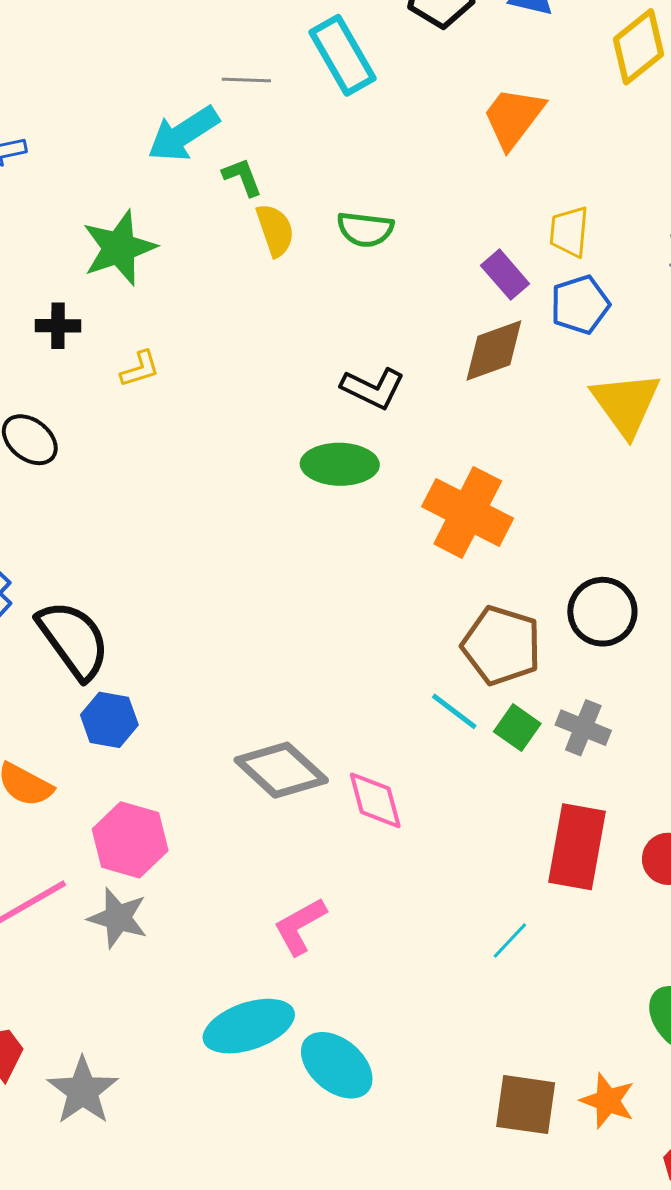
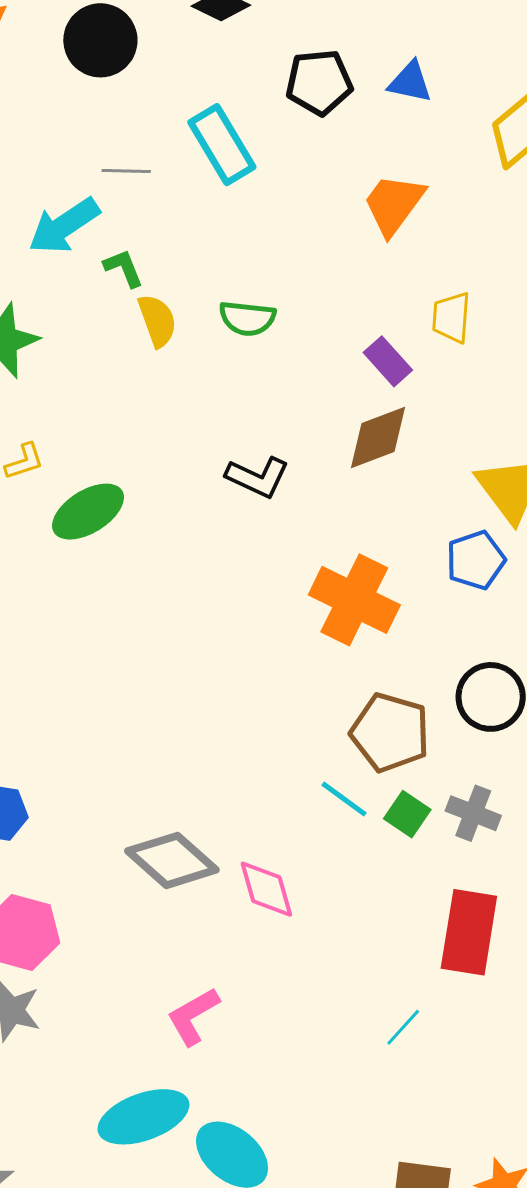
blue pentagon: (580, 305) -> (476, 560), moved
green ellipse: (340, 464) -> (88, 512), moved, turned -32

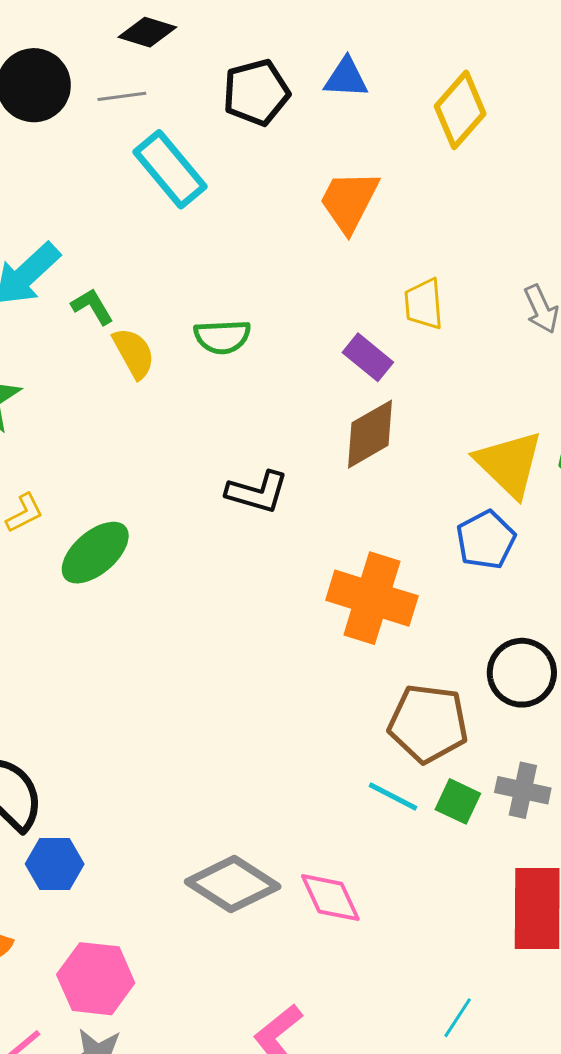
gray line: (126, 171) -> (122, 96), moved
cyan line: (403, 1027) -> (458, 1018), moved

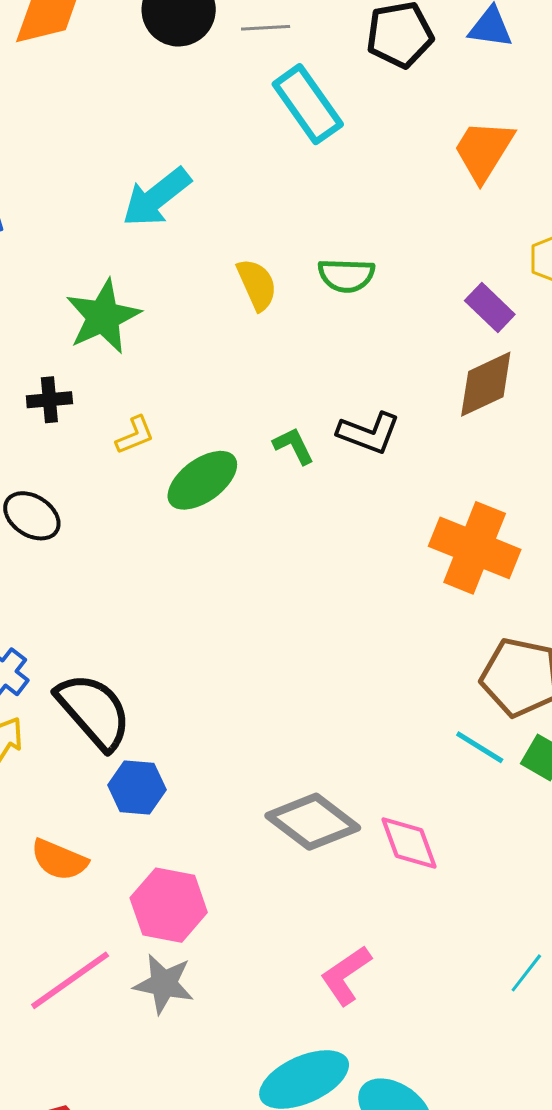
green L-shape: (92, 306) -> (294, 446), moved

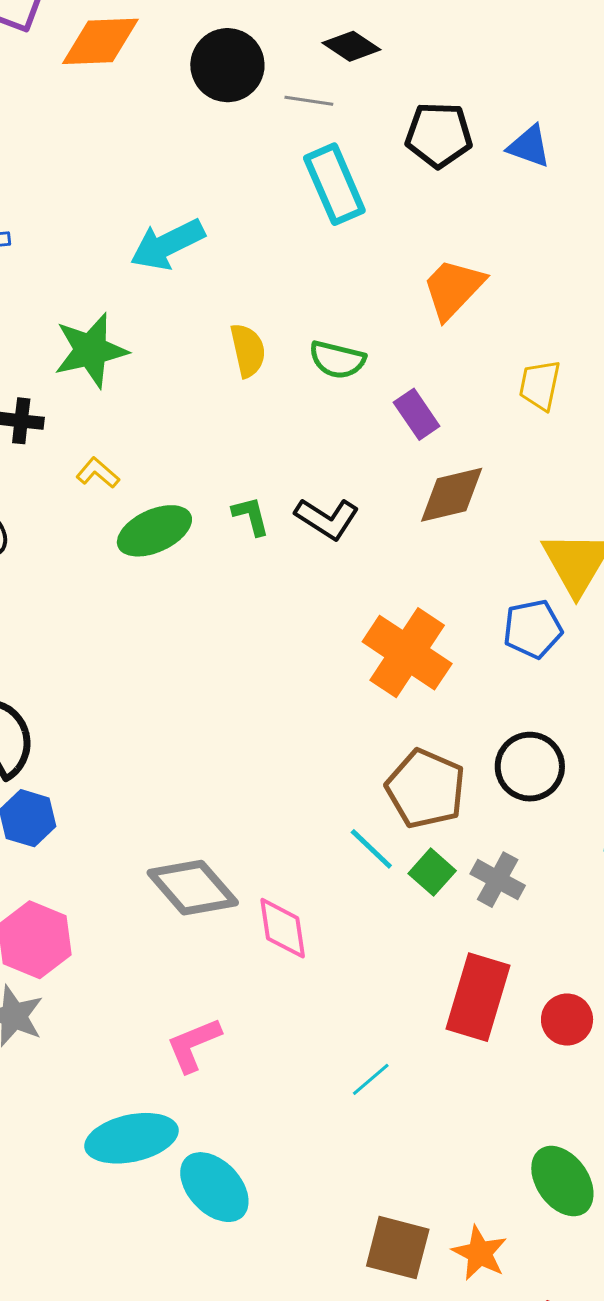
orange trapezoid: (484, 150) -> (453, 289), moved
purple rectangle: (490, 307) -> (417, 414), moved
yellow L-shape: (135, 435) -> (98, 473), turned -129

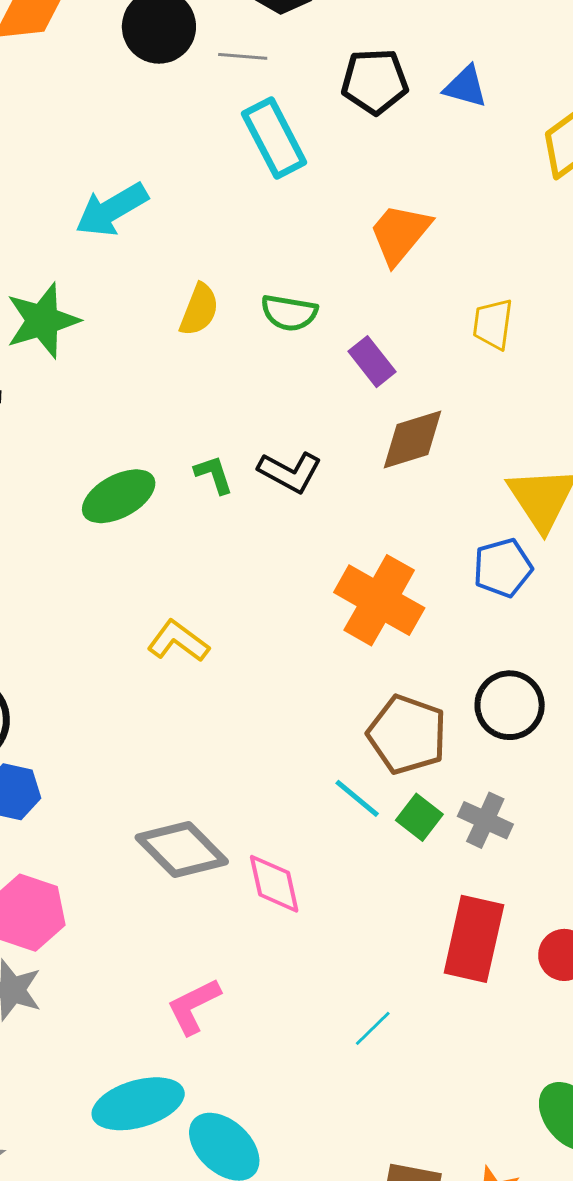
yellow semicircle: (248, 350) -> (199, 310), turned 38
yellow L-shape: (98, 473) -> (178, 641), moved, size x1.4

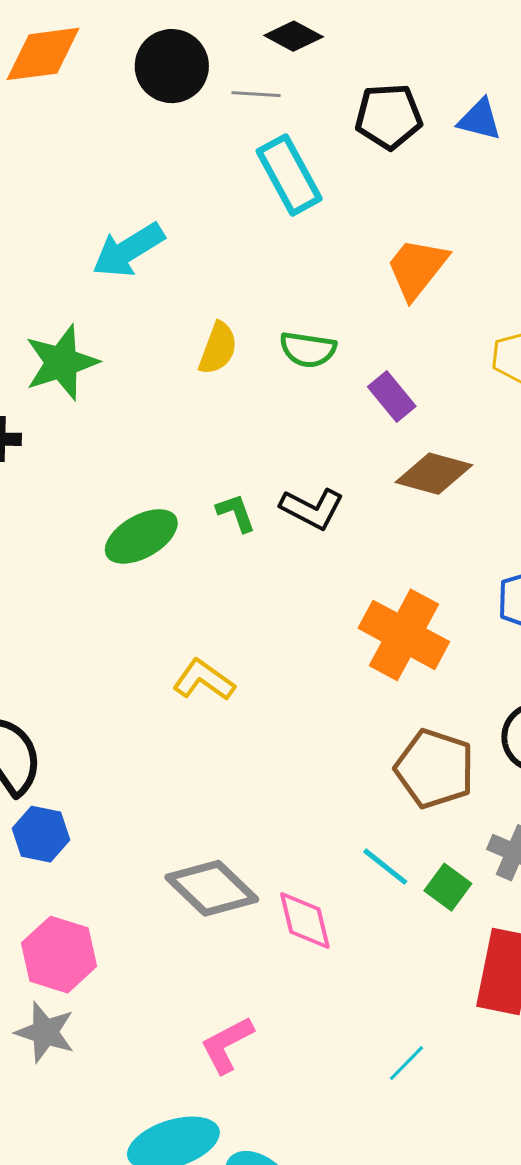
brown diamond: (412, 440) -> (434, 474), turned 34
cyan line: (357, 798) -> (385, 867), moved
green square: (419, 817) -> (448, 887), moved

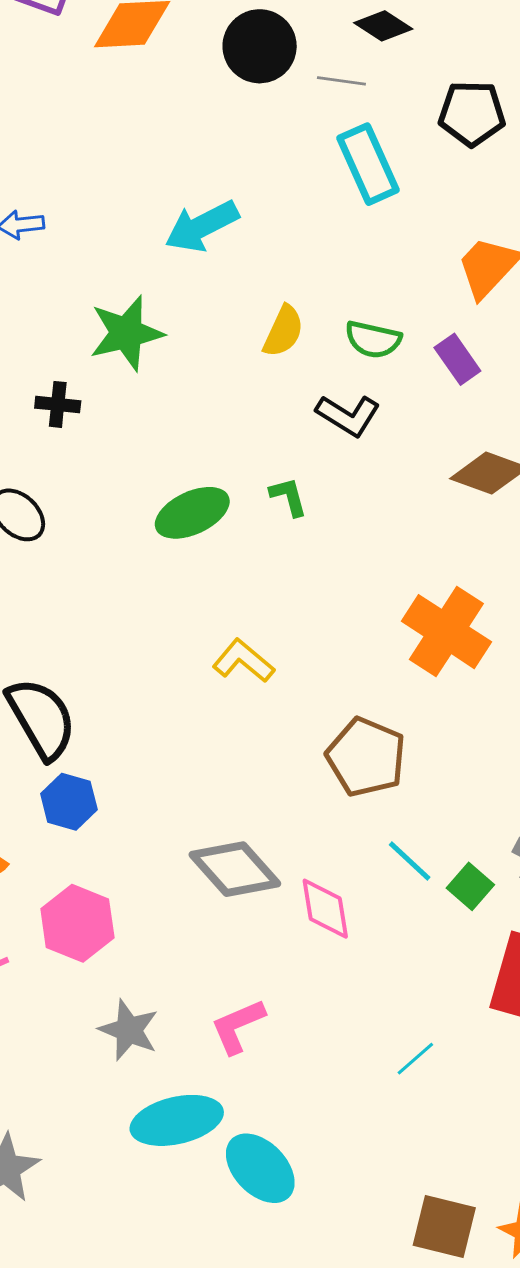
purple rectangle: (392, 397) -> (457, 359), moved
black L-shape: (312, 509) -> (348, 415), moved
brown pentagon: (435, 769) -> (366, 757), moved
gray star: (45, 1032) -> (129, 1030), moved

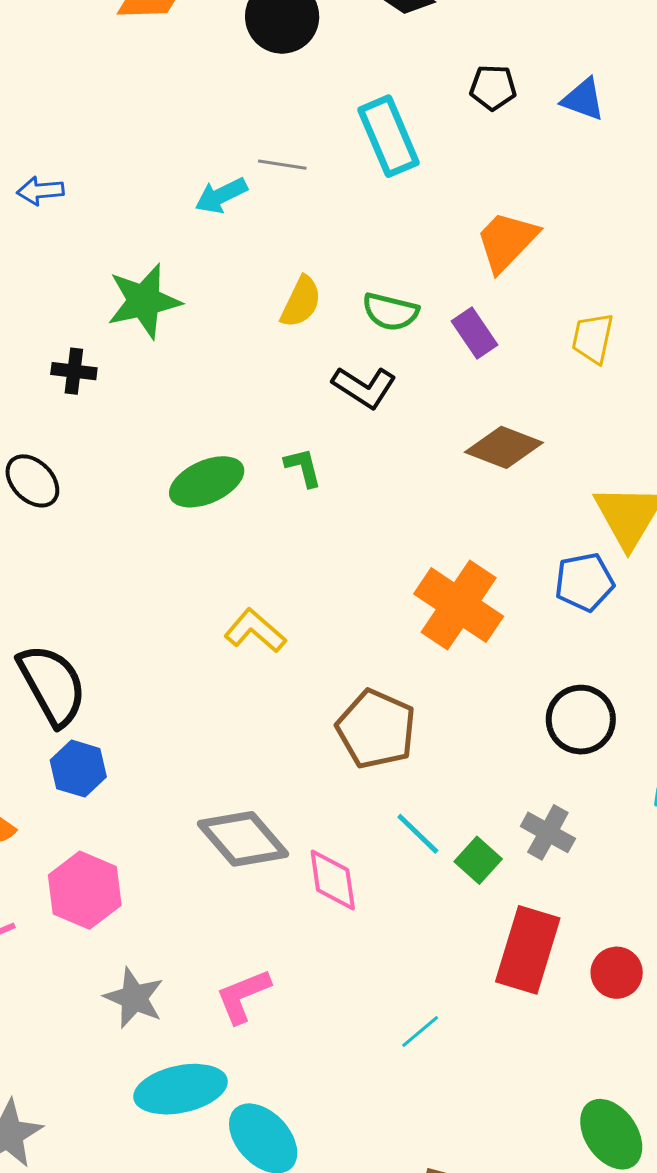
gray line: (341, 81) -> (282, 165), moved
black pentagon: (472, 113) -> (493, 87), size x0.7
cyan arrow: (202, 226) -> (221, 196), size x0.7

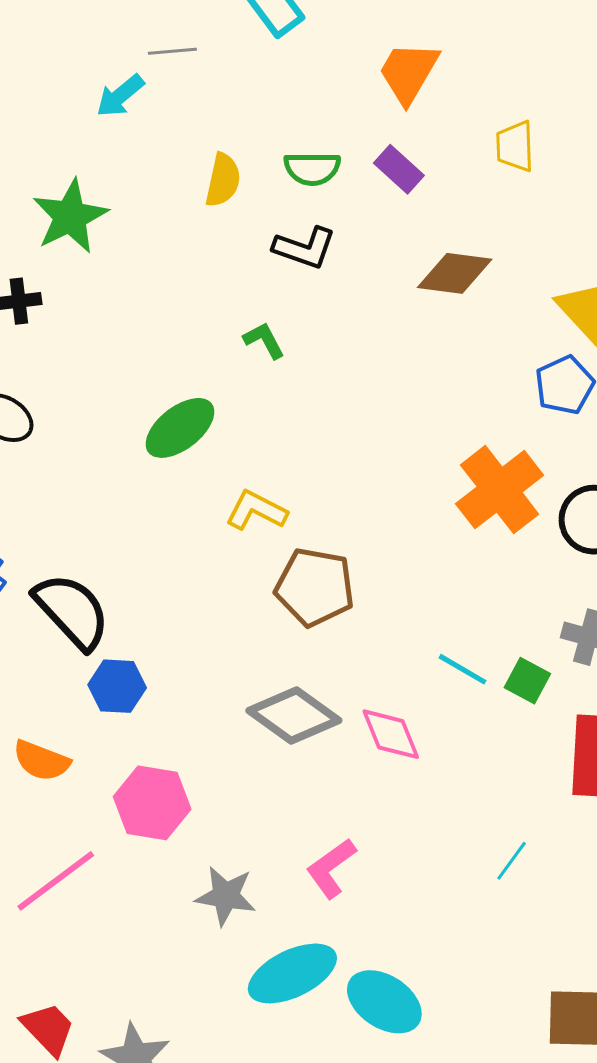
green ellipse: (207, 482) -> (180, 428), moved
orange cross: (459, 605) -> (500, 490), moved, turned 32
brown pentagon: (376, 729) -> (315, 587), moved

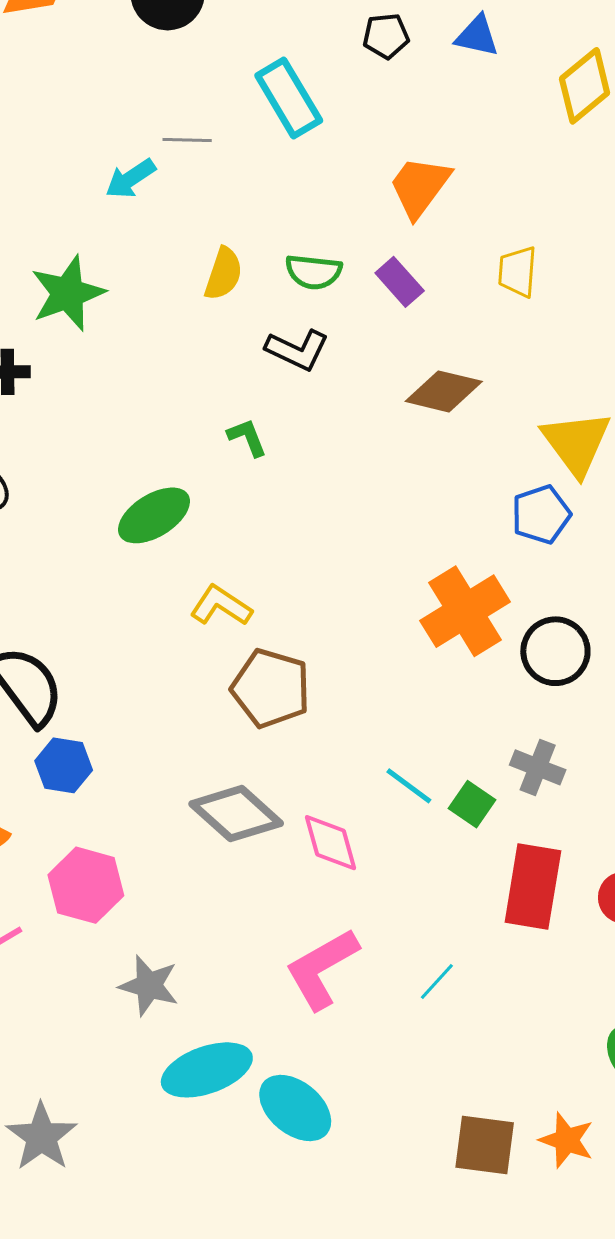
pink L-shape: (331, 868) -> (322, 969), moved, size x1.4

